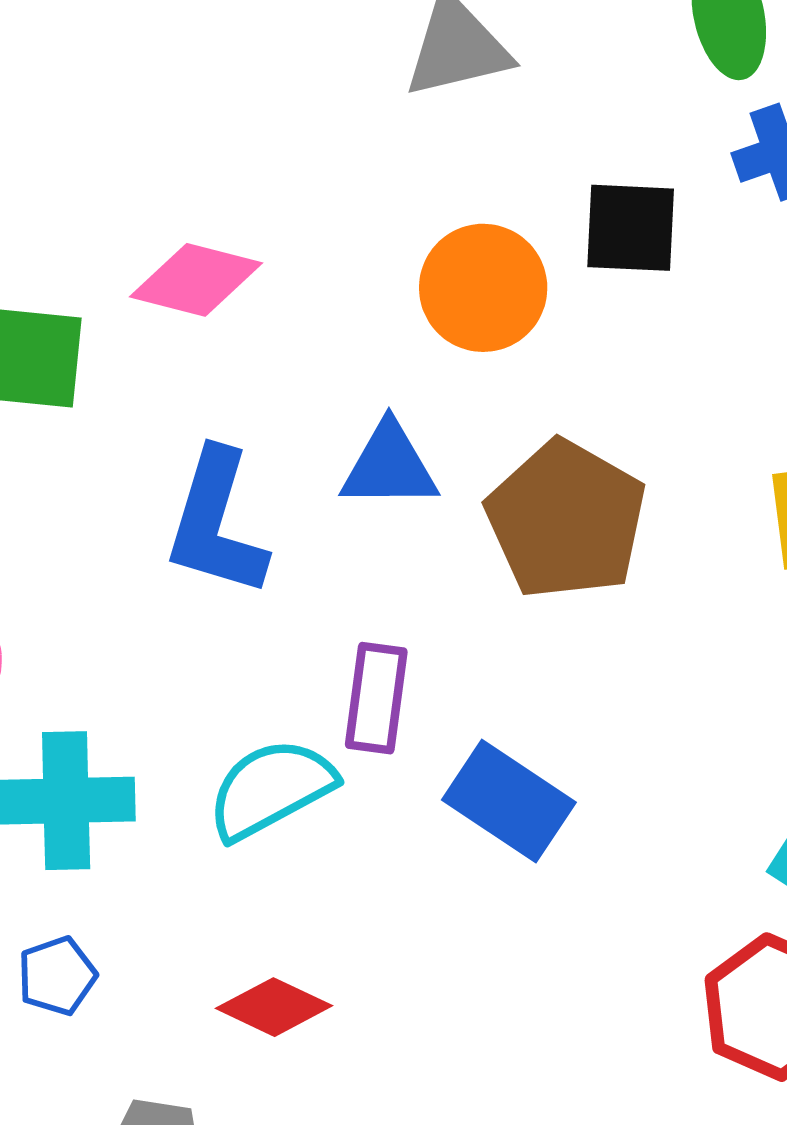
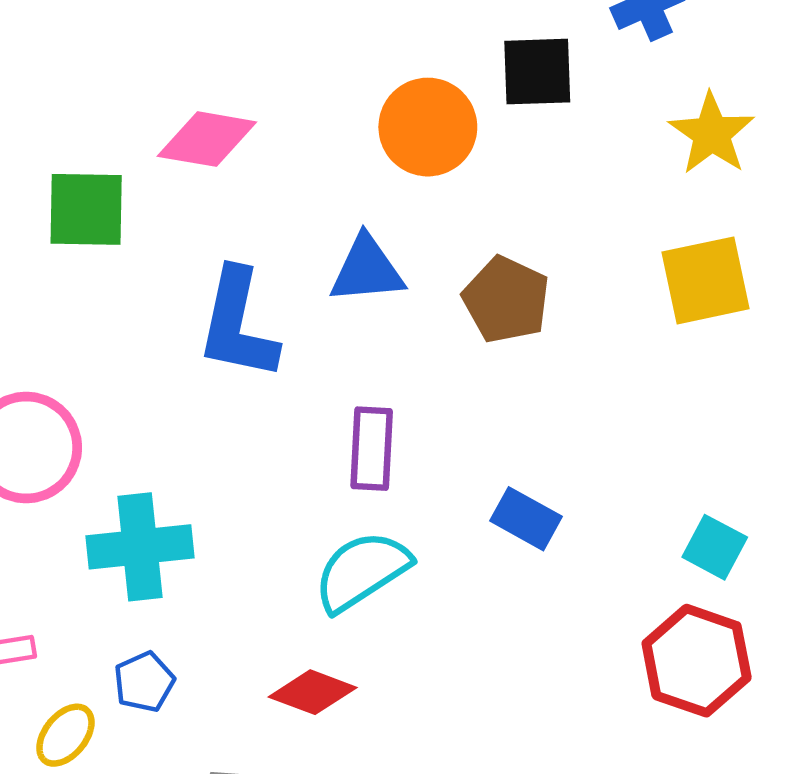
brown pentagon: (566, 520) -> (506, 300), size x0.7
cyan semicircle: (271, 789) -> (362, 571), moved
blue rectangle: (509, 801) -> (526, 519), moved, size x0.7

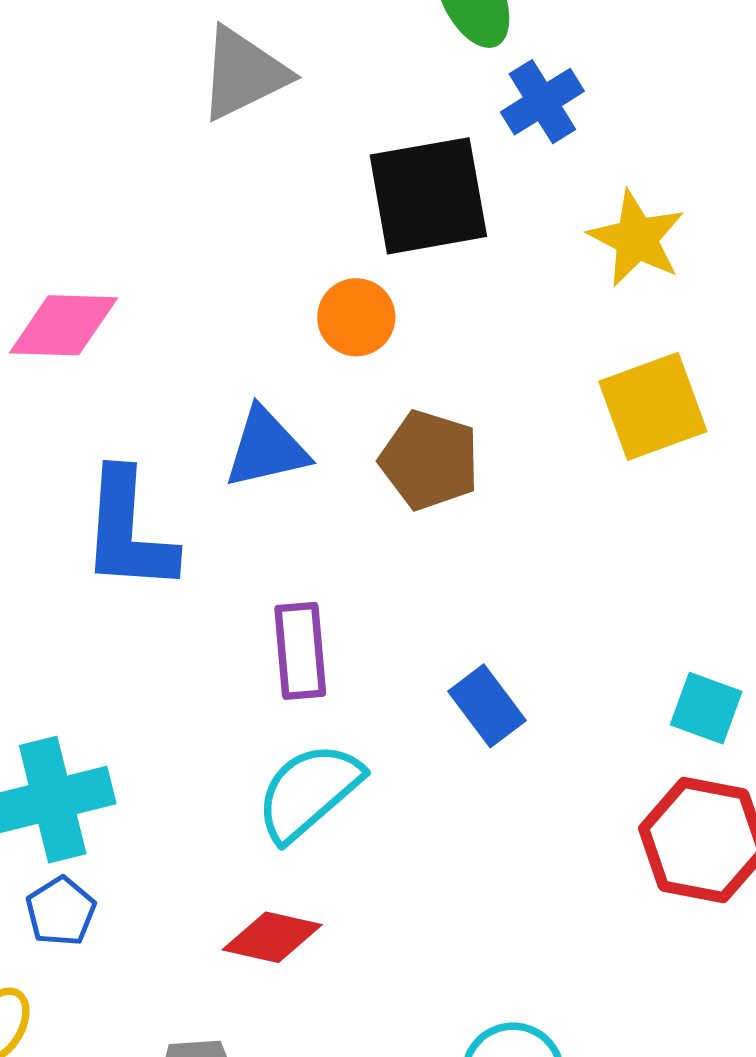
black square: (537, 72) -> (428, 196), size x1.4
orange circle: (428, 127) -> (356, 317), moved, size x0.7
blue rectangle: (526, 519) -> (487, 706), turned 32
blue pentagon: (144, 682) -> (61, 911), moved

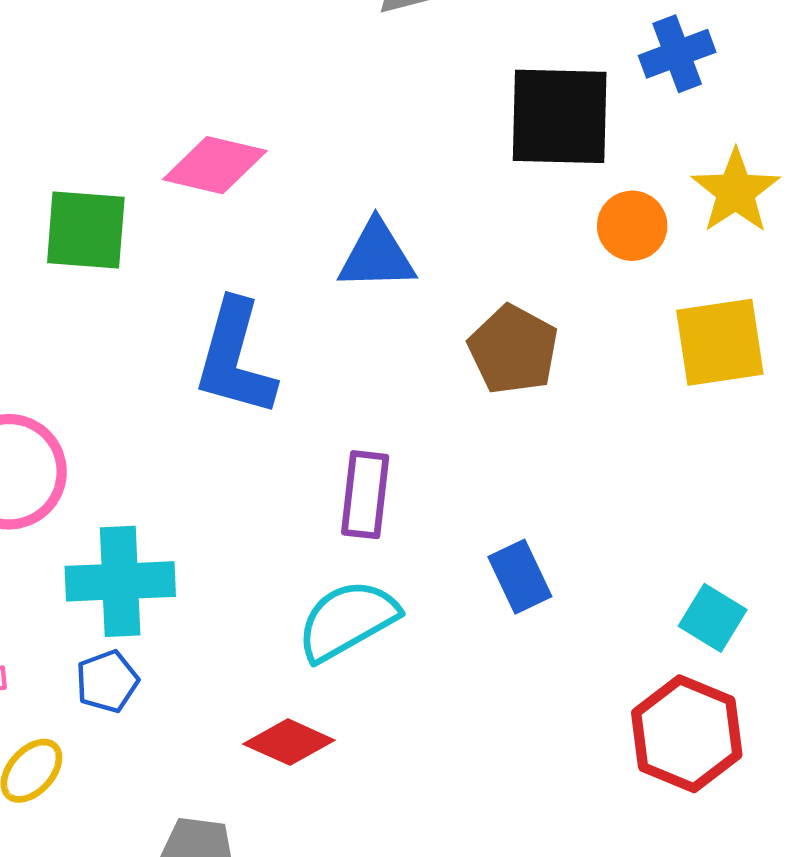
orange circle: (356, 317) -> (632, 226), moved
blue triangle: (266, 448) -> (377, 256), moved

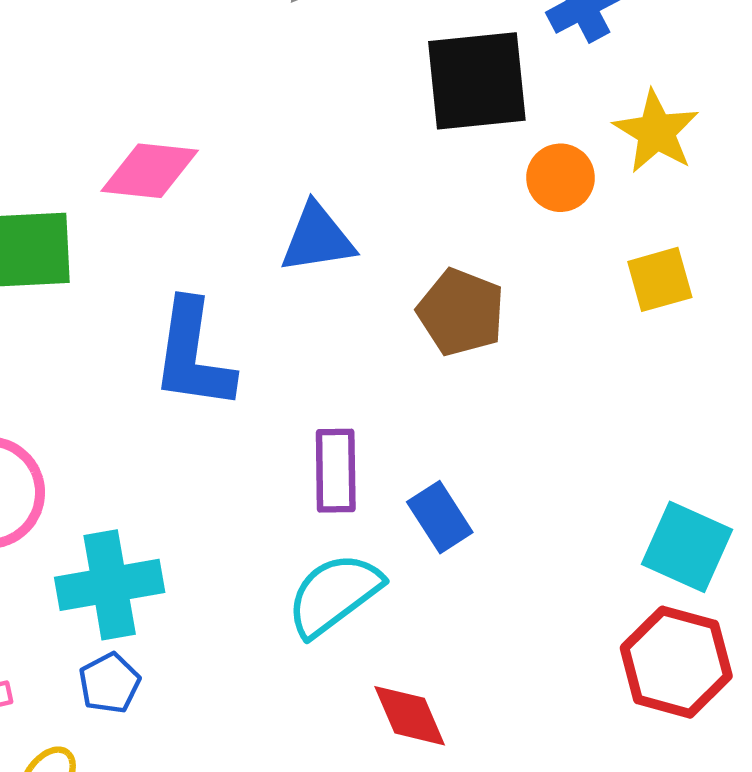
yellow square: (720, 342) -> (660, 279), size x0.7
blue rectangle: (520, 577) -> (440, 517), moved
cyan square: (713, 618) -> (687, 547), size x1.4
red diamond: (289, 742) -> (410, 716), moved, turned 50

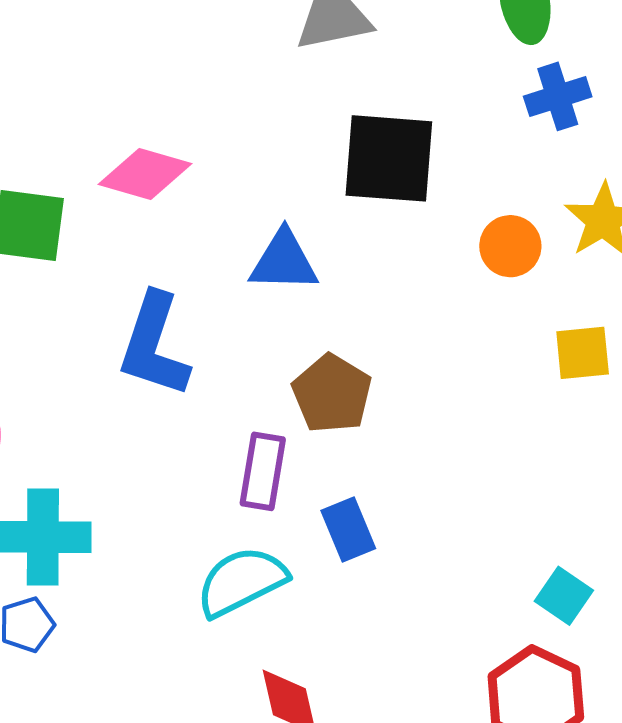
black square: (477, 81) -> (389, 158), moved
brown pentagon: (461, 312) -> (332, 394), moved
cyan square: (687, 547) -> (564, 596), size x0.7

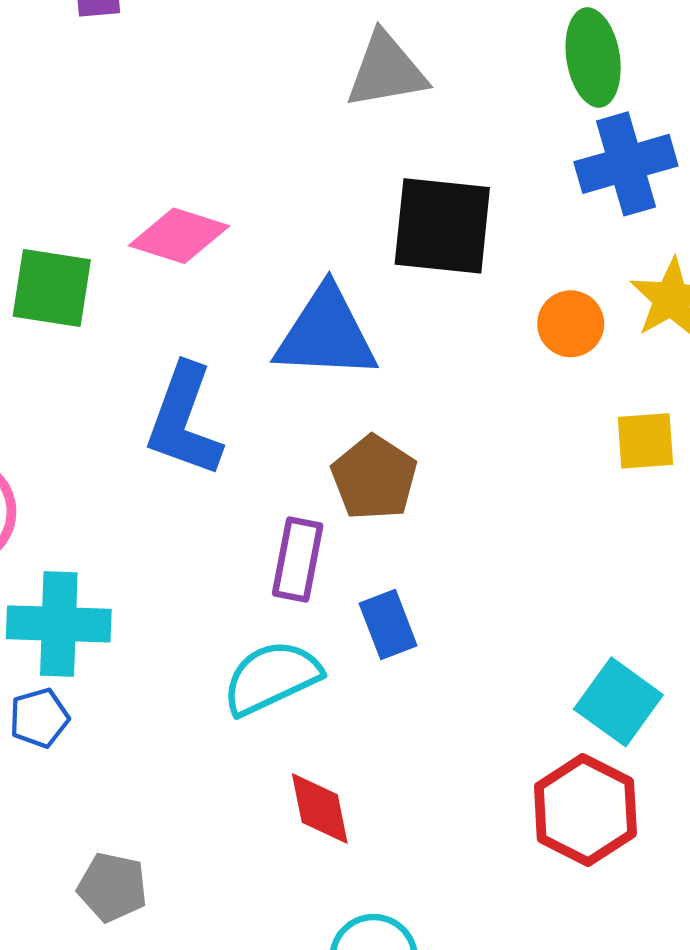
blue cross: (558, 96) -> (626, 164), size x1.4
blue triangle: (284, 261) -> (326, 334), size x1.4
cyan square: (564, 596) -> (618, 702), size x1.4

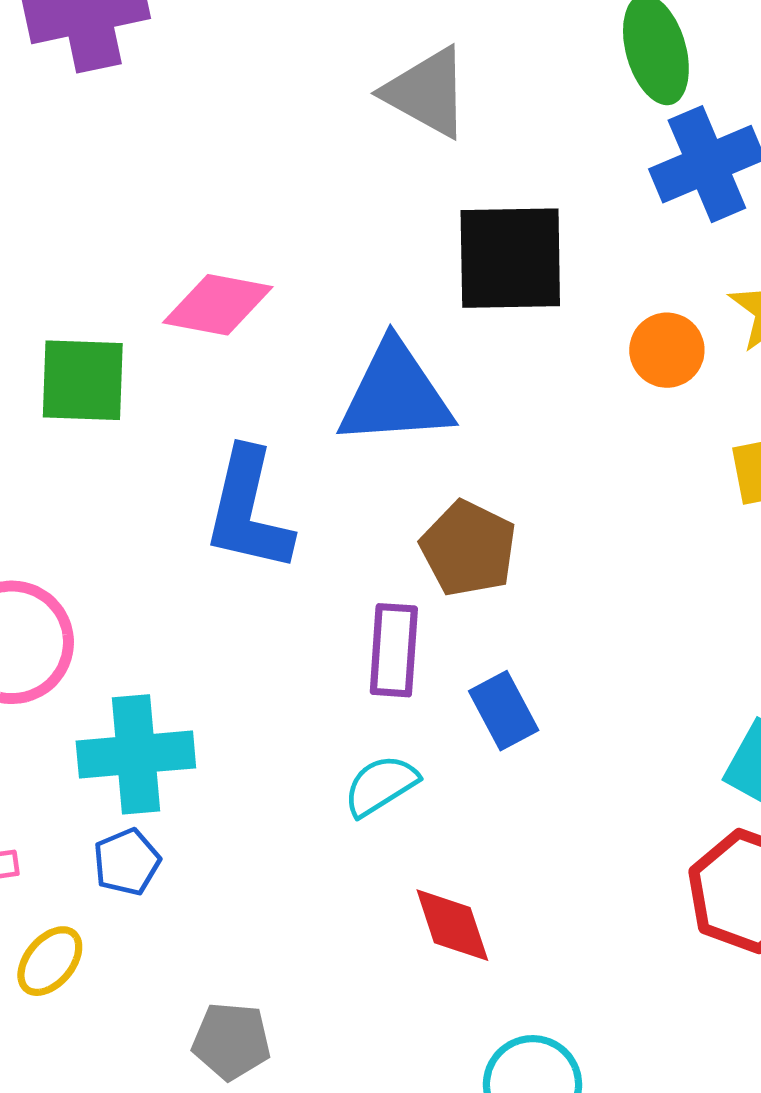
gray triangle: (386, 71) -> (427, 92), turned 46
cyan semicircle: (272, 678) -> (381, 785), size x0.7

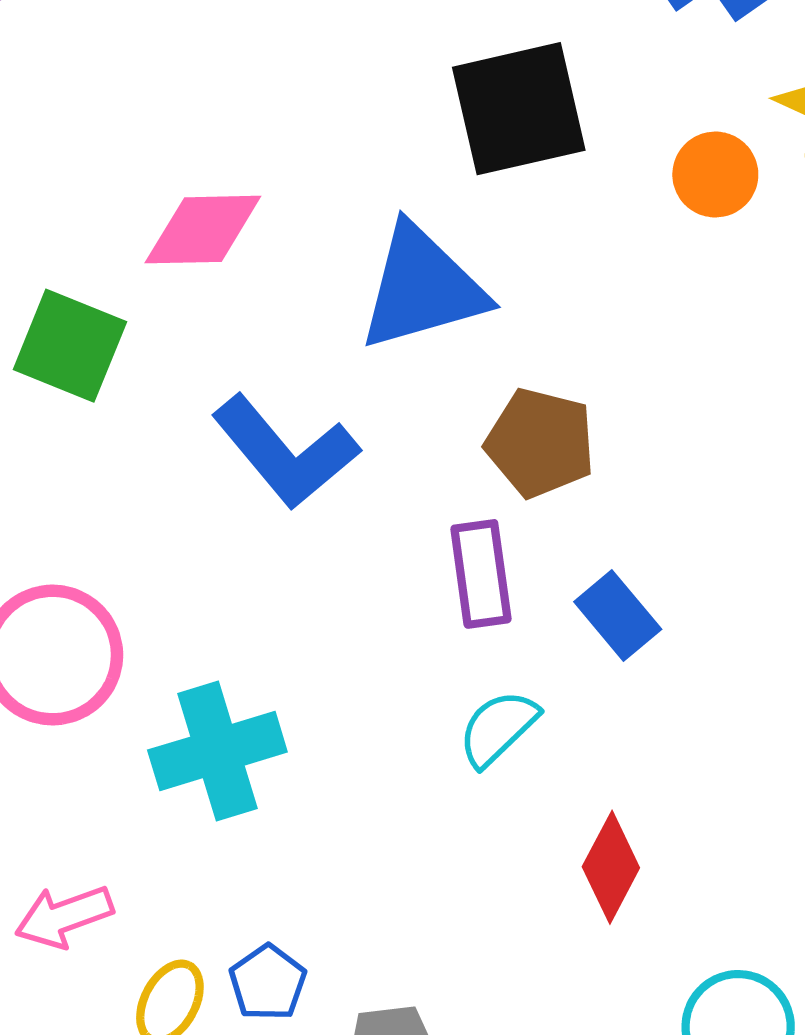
green square: (83, 380) -> (70, 346), turned 32
blue L-shape: (248, 510) -> (285, 452), turned -41
blue pentagon: (127, 862) -> (268, 983), moved
red diamond: (452, 925) -> (611, 867), turned 58

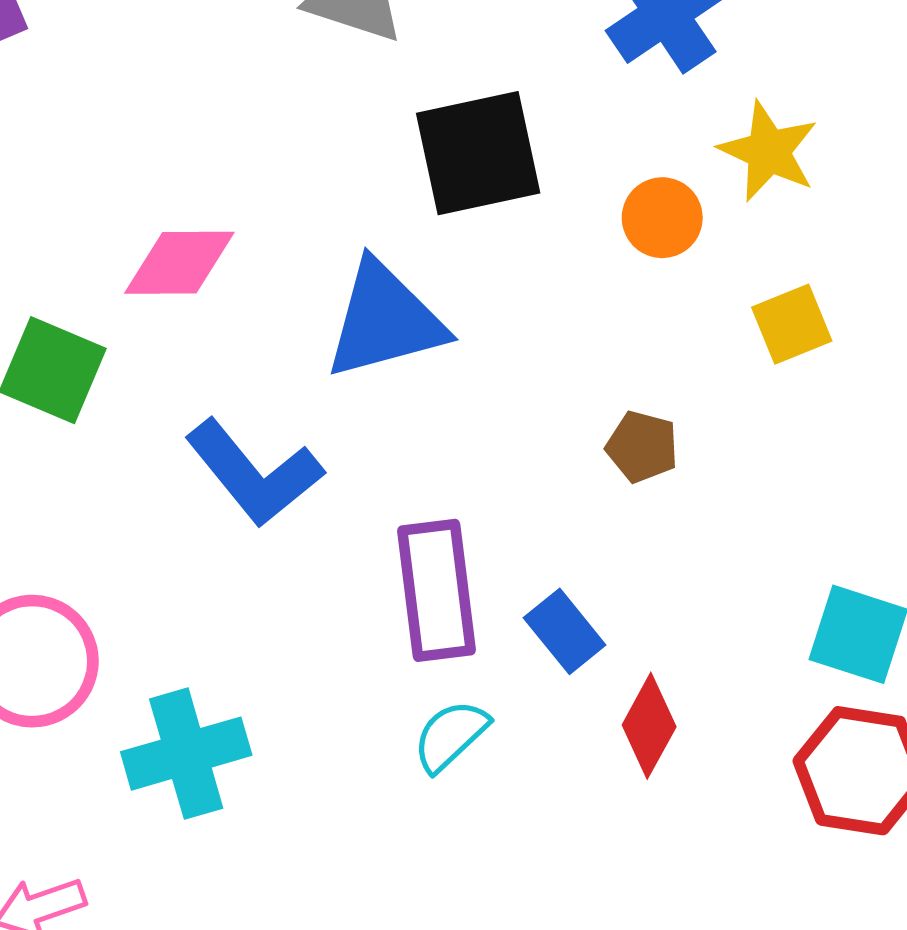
brown pentagon: (540, 443) -> (642, 447), moved, size x0.7
purple rectangle: (481, 574) -> (436, 590), size x1.4
red diamond: (611, 867) -> (649, 726), moved

